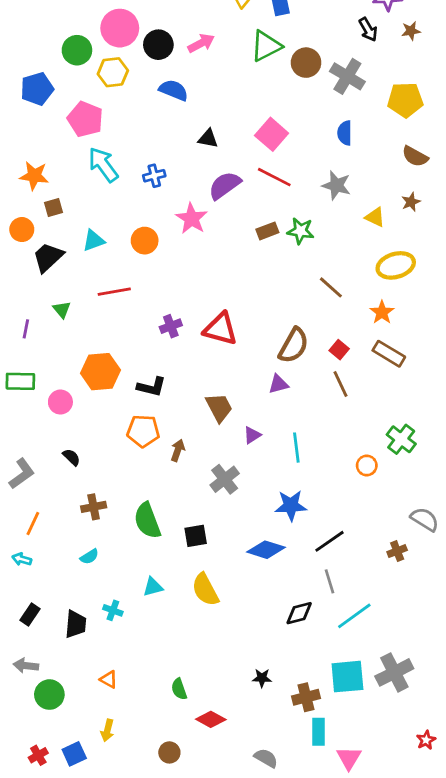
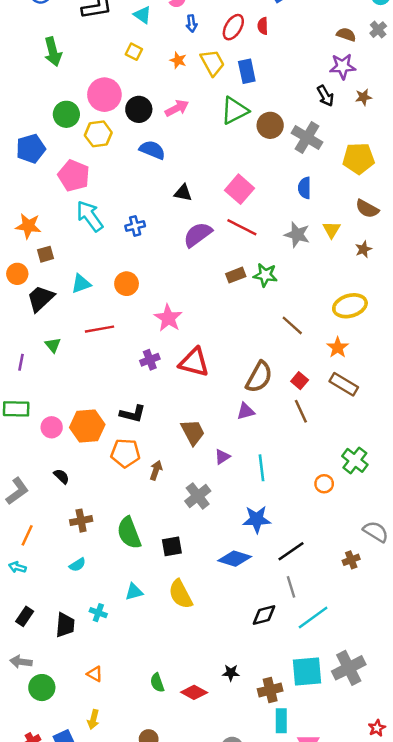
yellow triangle: (375, 217) -> (332, 230), moved, turned 36
pink star: (191, 218) -> (168, 318), moved
orange hexagon: (100, 372) -> (87, 426), moved
red diamond: (211, 719) -> (194, 692), moved

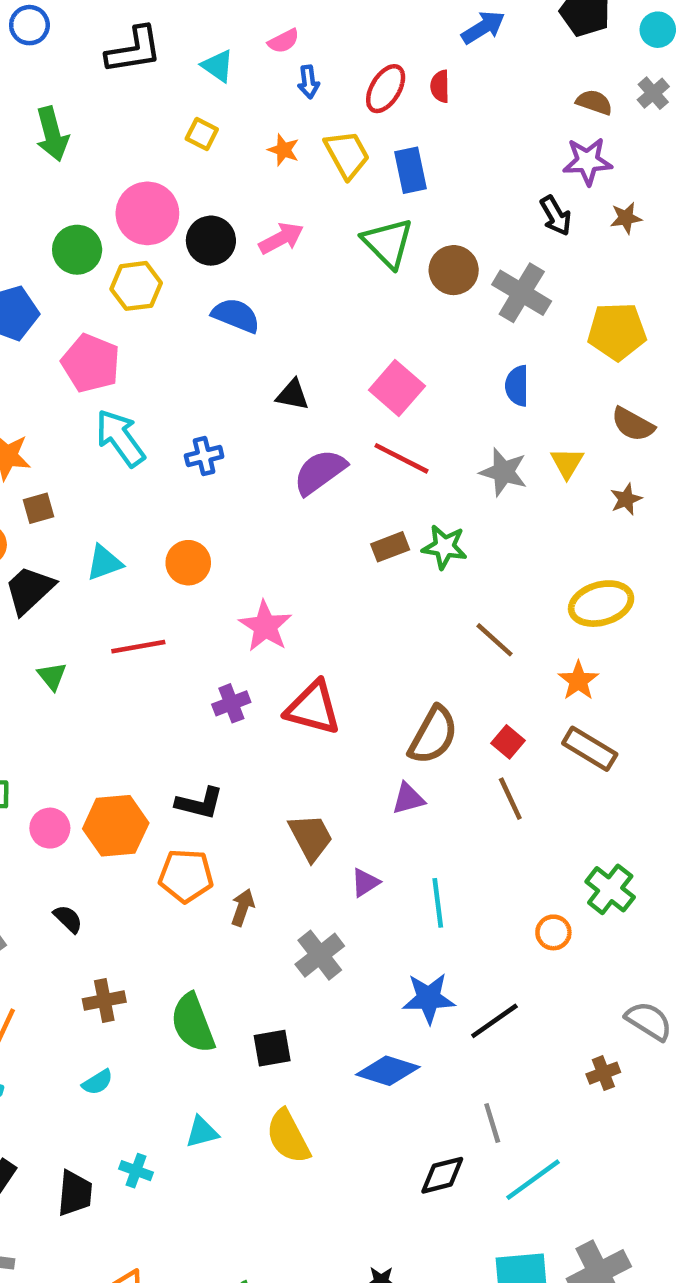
green triangle: (235, 111) -> (388, 243), turned -48
black line: (291, 551) -> (494, 1021), moved

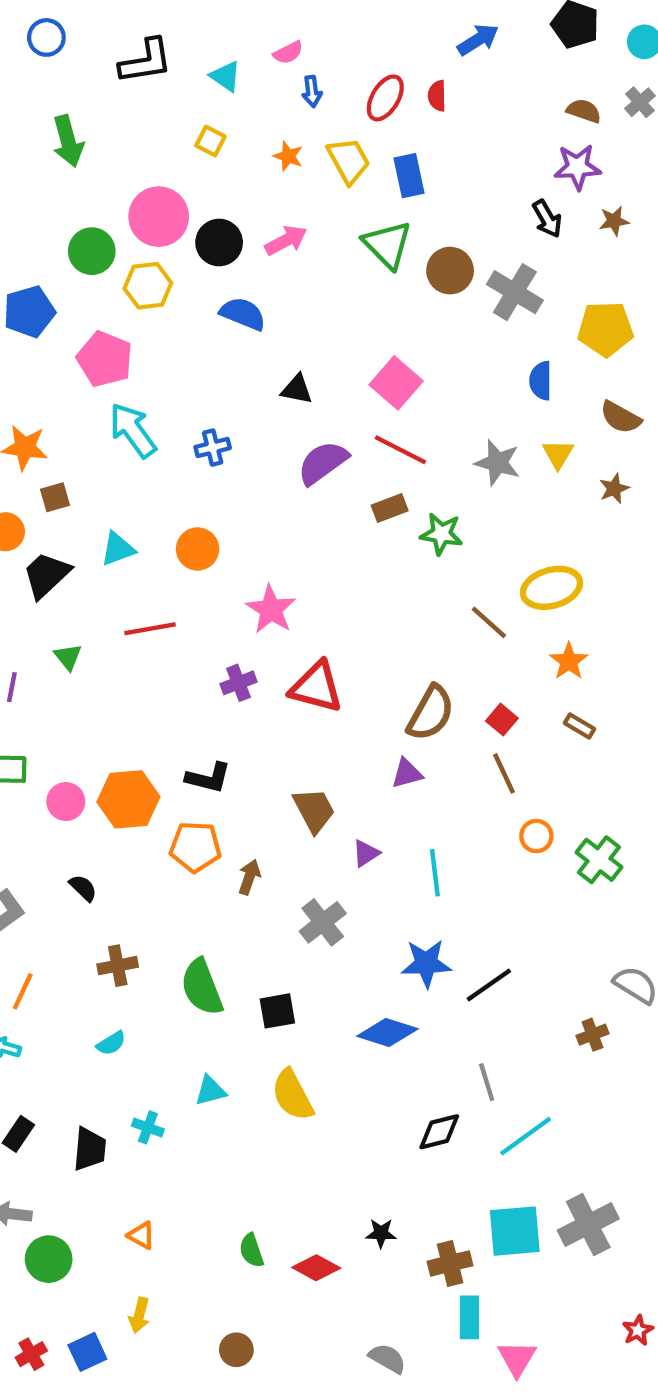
blue semicircle: (517, 386) -> (541, 381), moved
brown rectangle: (390, 547) -> (390, 508), moved
yellow ellipse: (601, 604) -> (551, 588), moved
brown rectangle: (590, 749) -> (580, 726), size x0.6
orange circle: (553, 932) -> (536, 836), moved

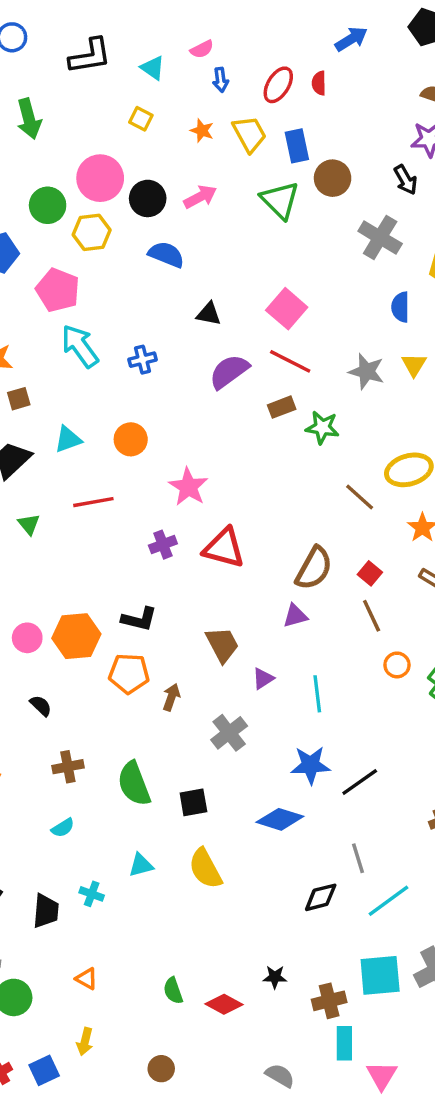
brown circle: (450, 271) -> (333, 178), moved

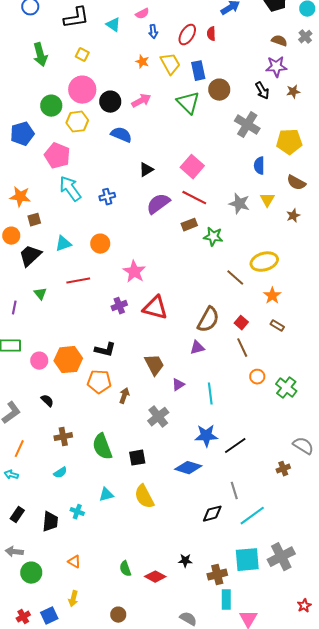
yellow square: (141, 119) -> (82, 55), moved
black triangle: (209, 314) -> (146, 170), turned -42

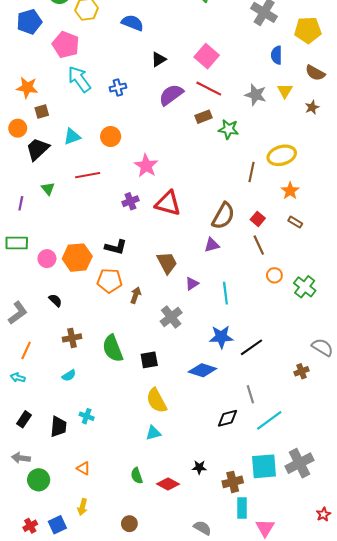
brown line: (235, 278) -> (251, 172), turned 60
cyan triangle: (106, 495) -> (153, 433), moved

